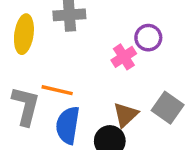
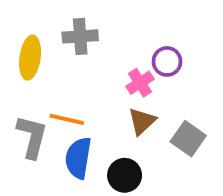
brown triangle: (126, 115) -> (142, 121), moved

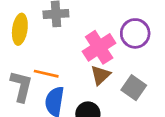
purple circle: (167, 61) -> (135, 33), moved, size x1.4
pink cross: (140, 83) -> (99, 47), size x1.6

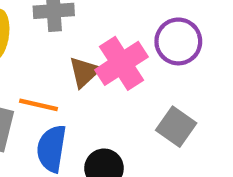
brown triangle: (100, 75) -> (84, 72), moved

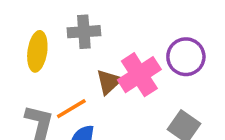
orange line: (38, 105) -> (71, 109), turned -44

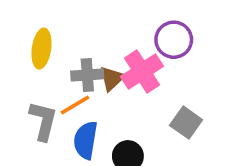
gray cross: (84, 32) -> (87, 75), moved
purple circle: (186, 57) -> (174, 40), moved

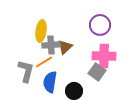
yellow ellipse: (42, 49) -> (41, 31), moved
pink cross: (142, 71) -> (104, 56), moved, turned 35
gray square: (186, 123) -> (97, 72), moved

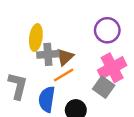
pink cross: (104, 56) -> (112, 68), turned -30
orange line: (44, 62) -> (64, 75), moved

